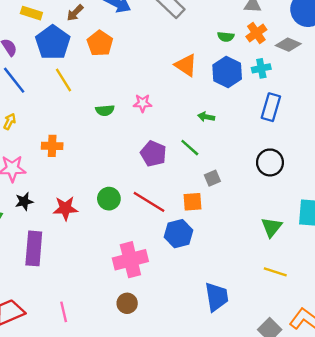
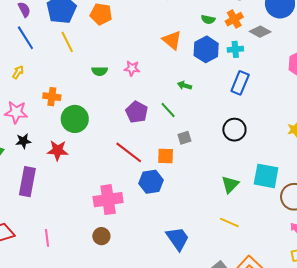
orange pentagon: (100, 43) -> (101, 14), turned -30
green circle: (109, 199) -> (75, 119), moved, size x1.4
blue trapezoid: (217, 297) -> (178, 239), turned -32

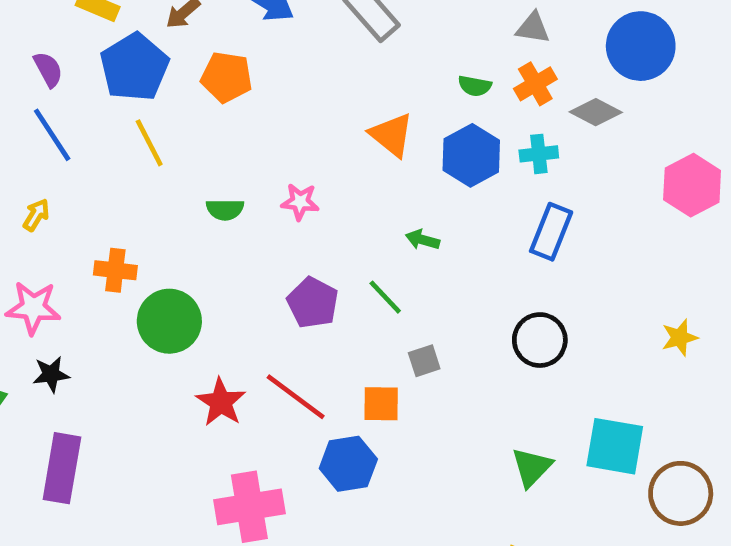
red star: (58, 150) -> (221, 402), moved, turned 30

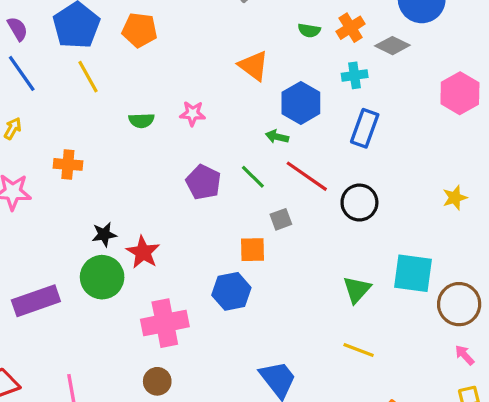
blue hexagon: (471, 155) -> (301, 103), moved
green circle: (169, 321) -> (102, 277), moved
black star: (51, 374) -> (104, 234), moved
red line: (296, 397) -> (307, 176), moved
purple rectangle: (62, 468) -> (36, 301), turned 63

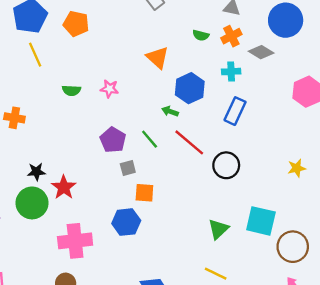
gray square: (281, 219) -> (128, 168), moved

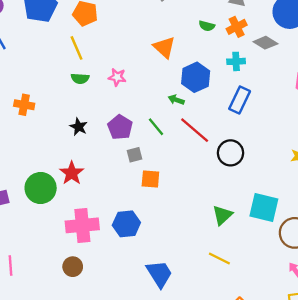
yellow line: (35, 55) -> (77, 48), moved
black star: (36, 172) -> (79, 127), moved, turned 30
blue hexagon: (126, 222) -> (126, 224), moved

